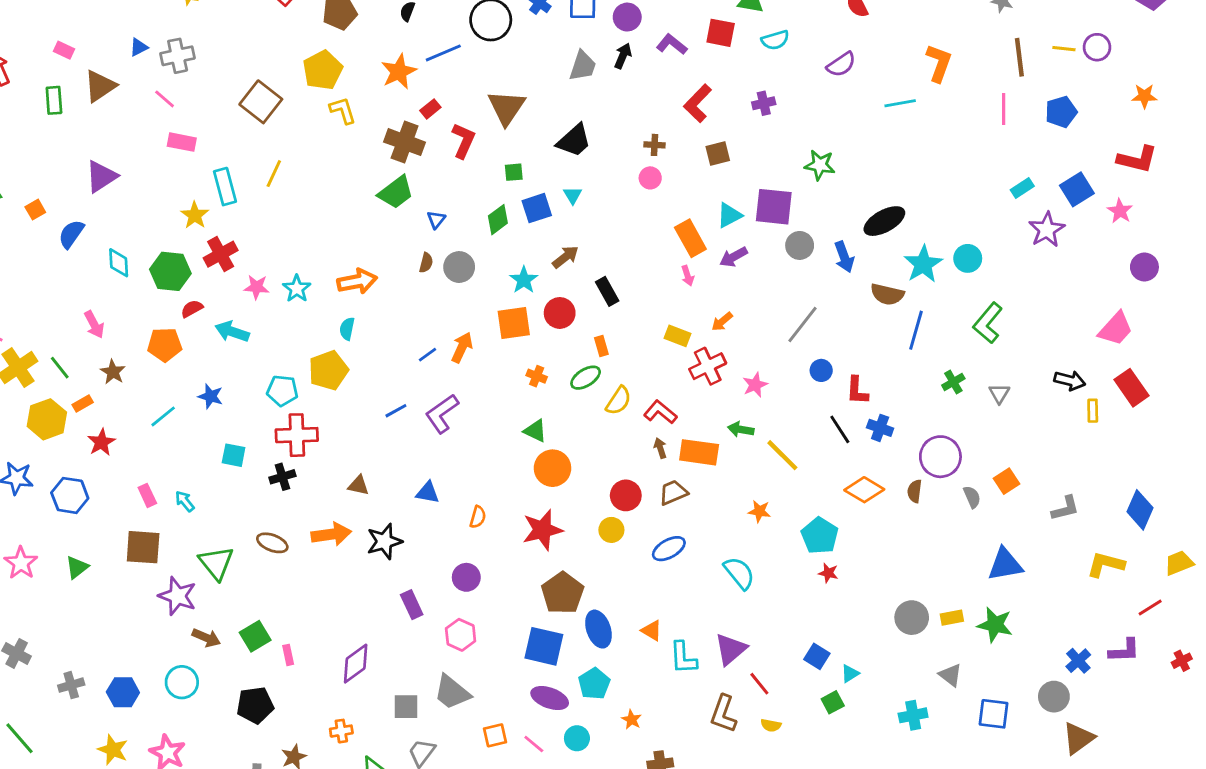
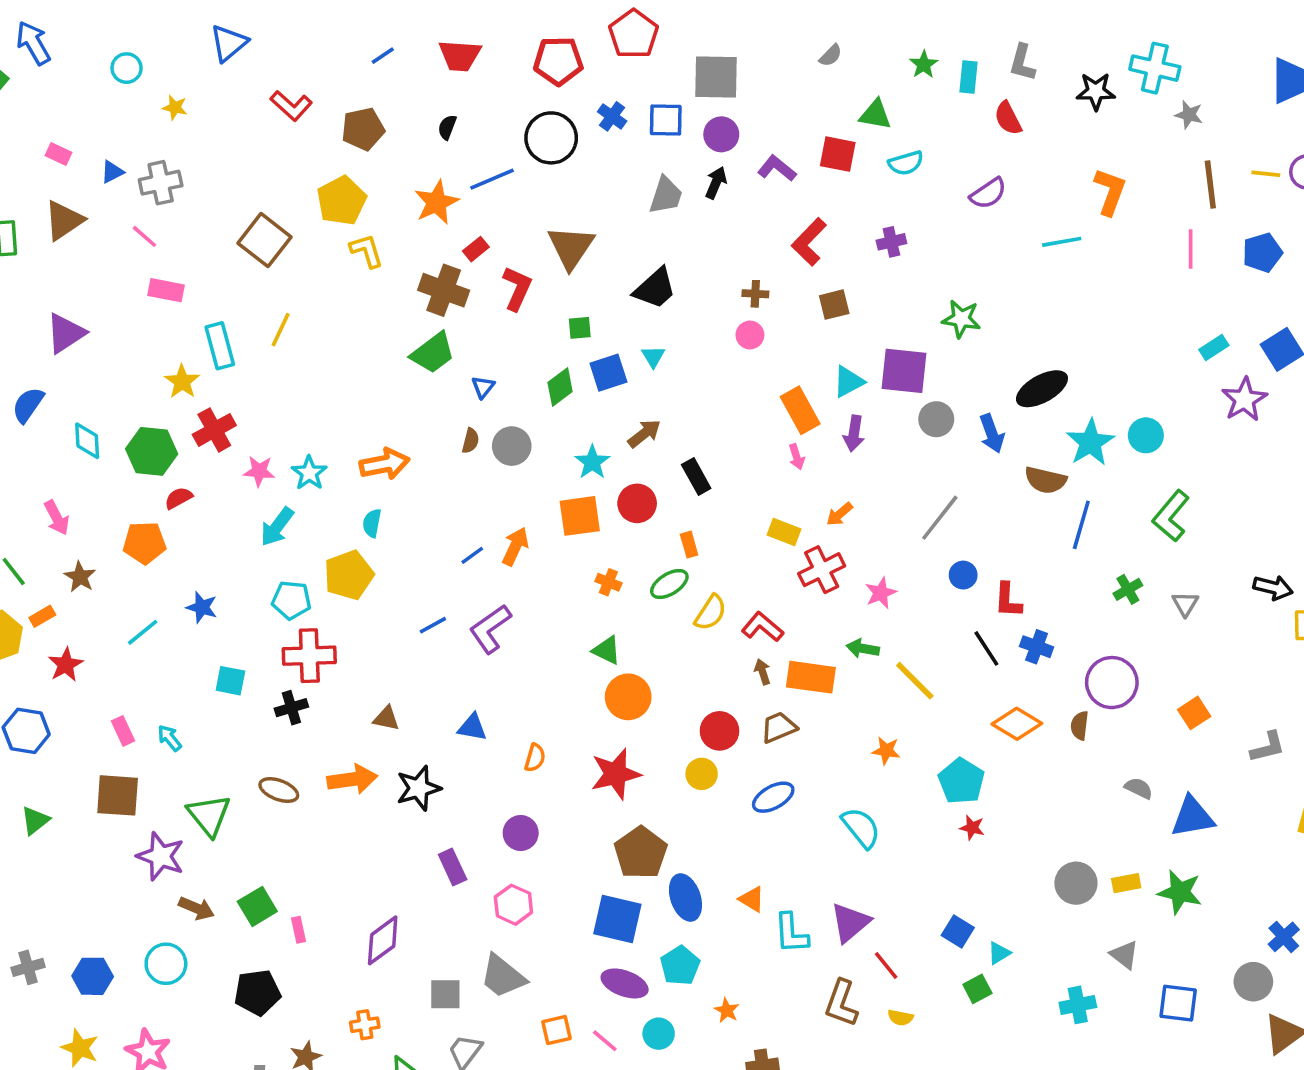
pink rectangle: (64, 50) -> (58, 154), moved
purple arrow: (734, 257) -> (854, 434), turned -52
cyan arrow: (232, 332) -> (277, 527), moved, turned -72
gray semicircle: (972, 497) -> (1139, 788), moved, turned -40

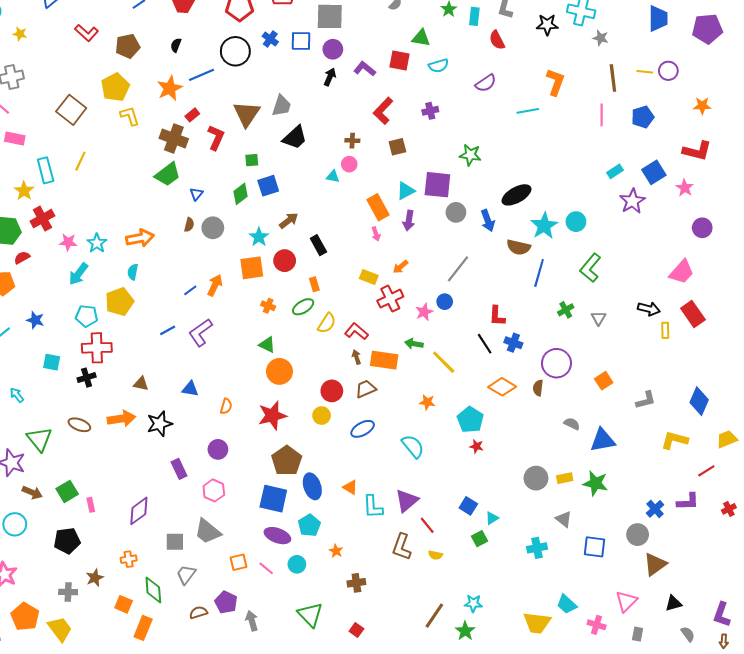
gray trapezoid: (666, 195) -> (282, 106), moved
cyan triangle: (653, 356) -> (333, 176), moved, turned -48
blue circle: (963, 575) -> (445, 302), moved

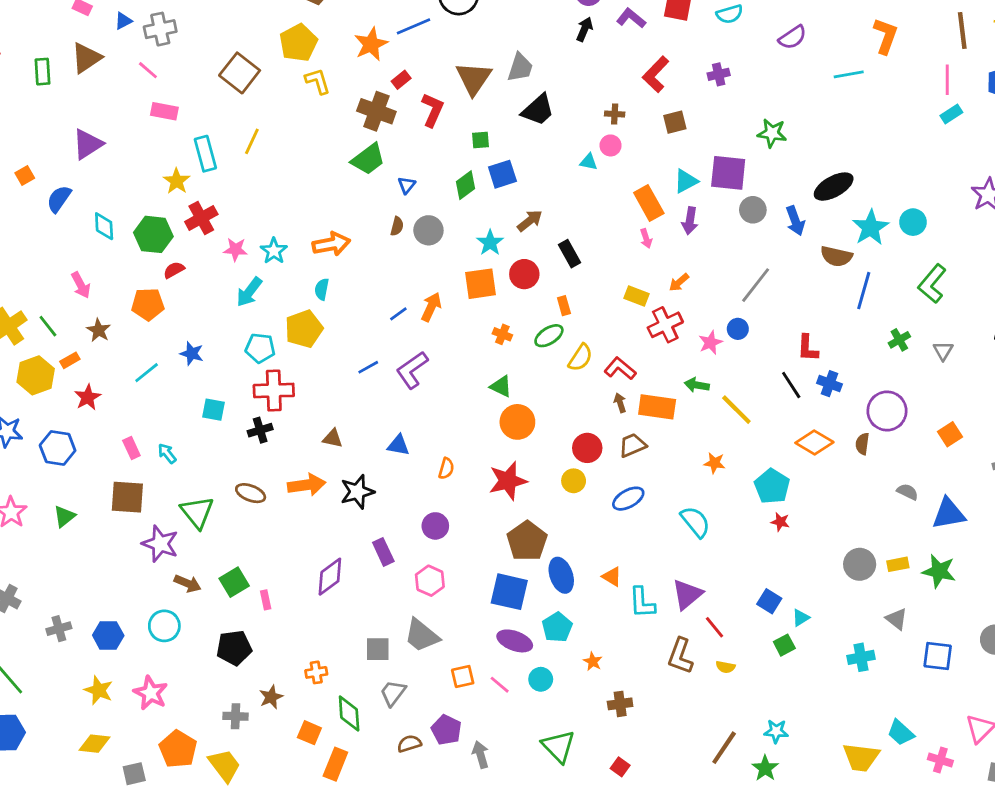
cyan rectangle: (615, 171) -> (951, 114), moved
purple diamond: (139, 511) -> (330, 577), moved

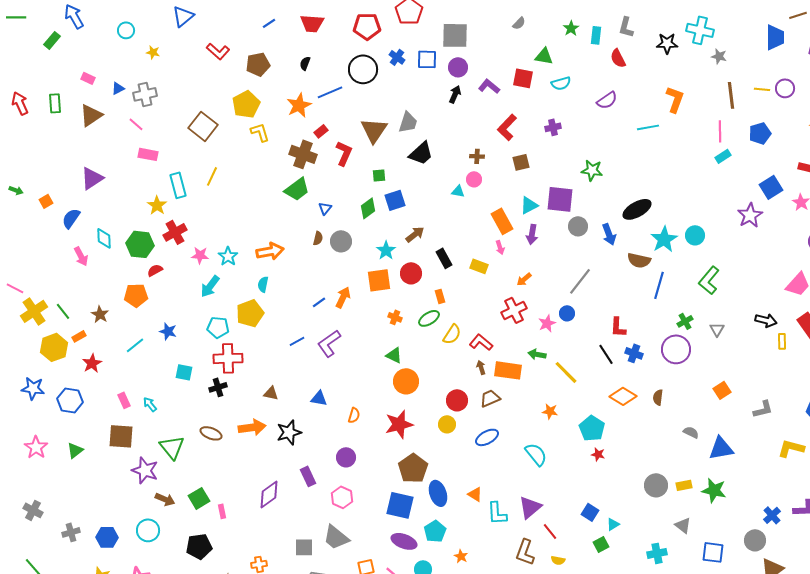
green rectangle: (43, 72) -> (55, 103), moved
pink arrow: (81, 285) -> (81, 256), moved
yellow rectangle: (637, 296) -> (479, 266), moved
purple circle: (887, 411) -> (676, 349), moved

